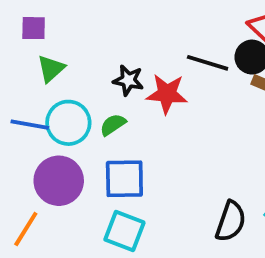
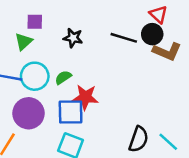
purple square: (34, 28) -> (35, 22), moved
black star: (128, 80) -> (73, 38), moved
red star: (167, 94) -> (85, 97), moved

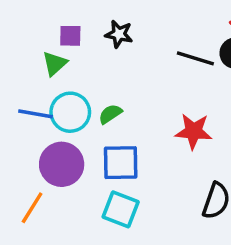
black star: (73, 38) -> (119, 34), moved
red star: (85, 97) -> (194, 131), moved

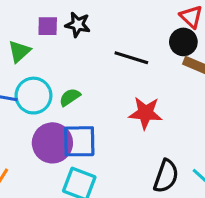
purple square: (70, 36) -> (48, 26), moved
black line: (195, 58) -> (131, 58), moved
purple circle: (62, 164) -> (52, 143), moved

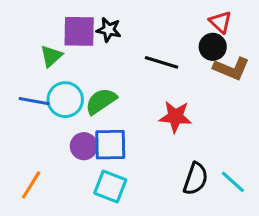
purple square: (48, 26) -> (79, 31), size x1.6
green semicircle: (70, 97) -> (101, 101), size x1.5
purple circle: (52, 143) -> (84, 146), size x0.7

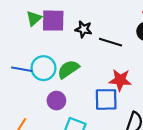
black star: (109, 30) -> (83, 29), moved
green triangle: (51, 56) -> (34, 18), moved
blue square: (110, 145) -> (106, 99), moved

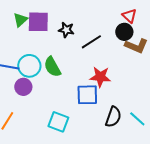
black line: (110, 42) -> (91, 42), turned -50
green semicircle: (68, 69) -> (52, 67), turned -85
purple circle: (56, 101) -> (23, 87), moved

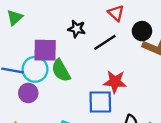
red triangle: (129, 16) -> (116, 13), moved
green triangle: (20, 20) -> (15, 18), moved
purple square: (38, 22) -> (45, 50), moved

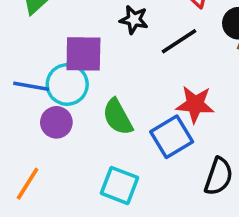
green semicircle: (61, 70) -> (118, 117), moved
blue square: (100, 102) -> (172, 137), turned -30

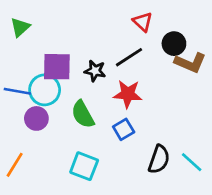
black star: (134, 20) -> (95, 71), moved
red star: (195, 104) -> (128, 94), moved
blue square: (172, 137) -> (124, 129), size x0.7

